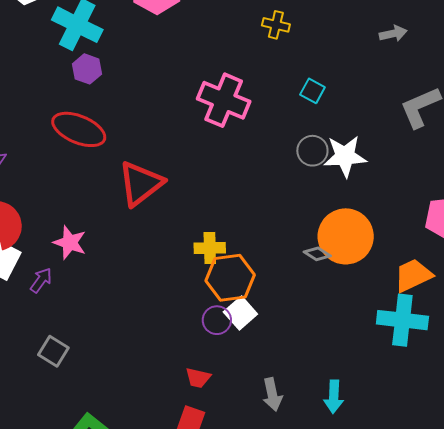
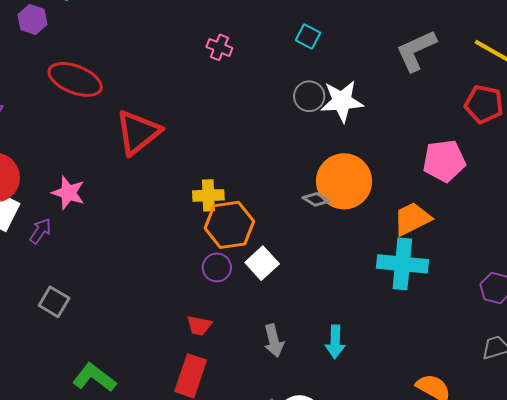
purple hexagon: (87, 69) -> (33, 20), moved
pink cross: (224, 100) -> (219, 47), size x0.5
white square: (240, 313) -> (262, 263), moved

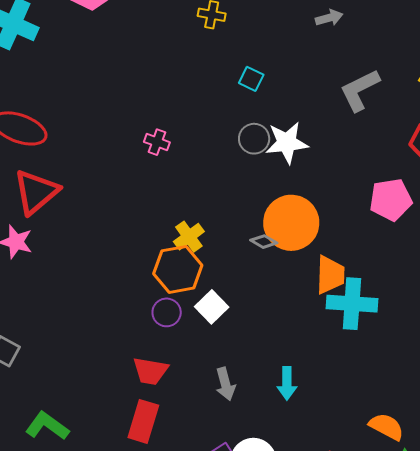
pink cross: (219, 47) -> (157, 142), moved
red triangle: (138, 132) -> (36, 192), moved
yellow cross: (208, 195) -> (189, 237), moved, turned -32
orange trapezoid: (412, 219) -> (330, 275), moved, turned 120
red trapezoid: (199, 325) -> (150, 371), size x1.4

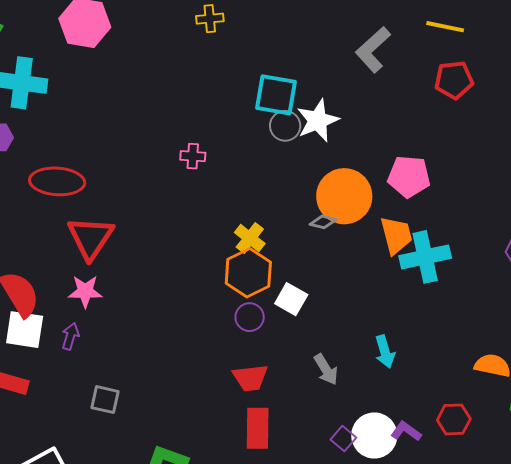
cyan square: (251, 79) -> (276, 95), moved, size x1.8
pink pentagon: (391, 200) -> (409, 176), moved, turned 30

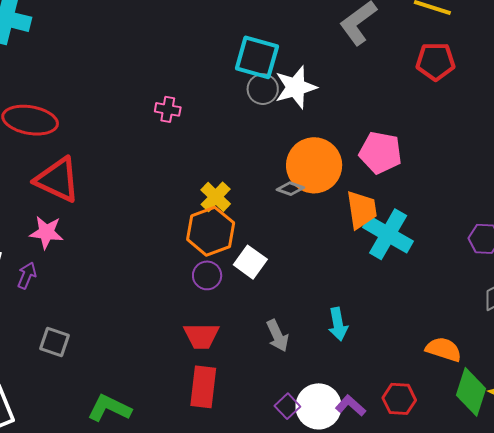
red triangle: (91, 238) -> (57, 180), turned -45
cyan cross: (425, 257) -> (388, 234), turned 36

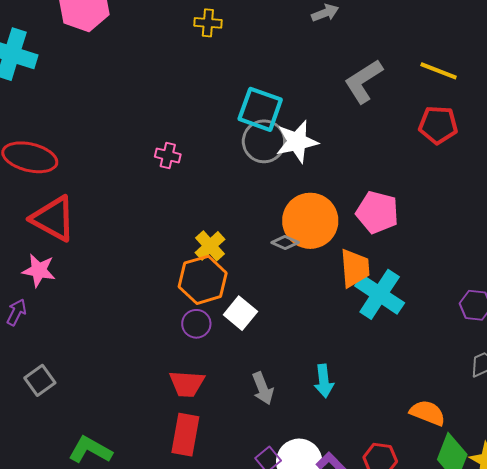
gray circle: (263, 89) -> (264, 141), size x1.4
gray square: (55, 342) -> (40, 380), turned 32

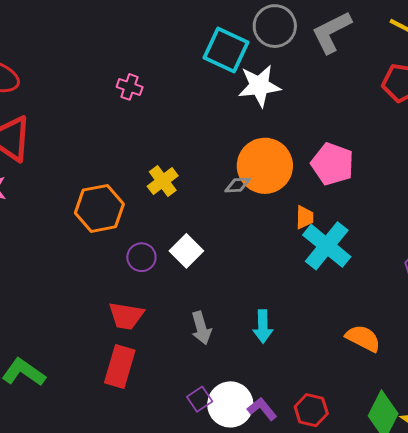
gray circle: (264, 141) -> (275, 26), moved
gray diamond: (285, 243) -> (238, 185), turned -32
orange trapezoid: (355, 268) -> (305, 217), size x0.6
orange hexagon: (203, 280) -> (99, 208), moved
orange semicircle: (428, 413) -> (363, 338), moved

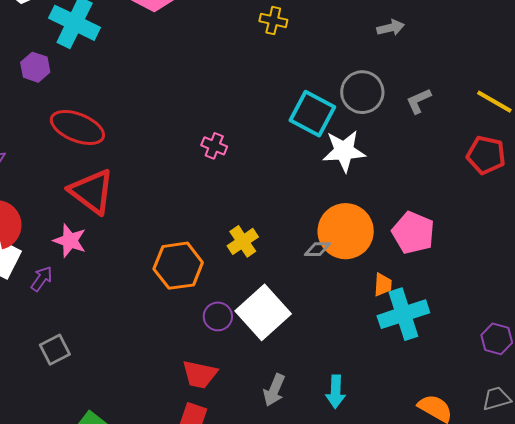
gray L-shape: (331, 32) -> (419, 101), size x0.6
cyan cross: (327, 246) -> (403, 314), turned 30
white square: (186, 251) -> (263, 312), size x1.6
gray arrow: (201, 328) -> (274, 390), turned 36

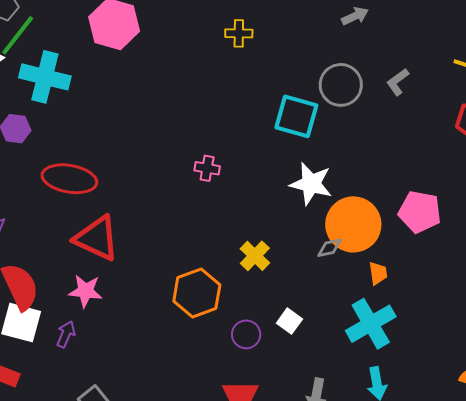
white star: (344, 151) -> (311, 184), moved, turned 30
orange trapezoid: (383, 285) -> (378, 273), moved
white square: (263, 312) -> (289, 321), size x0.5
cyan cross: (403, 314) -> (371, 324), moved

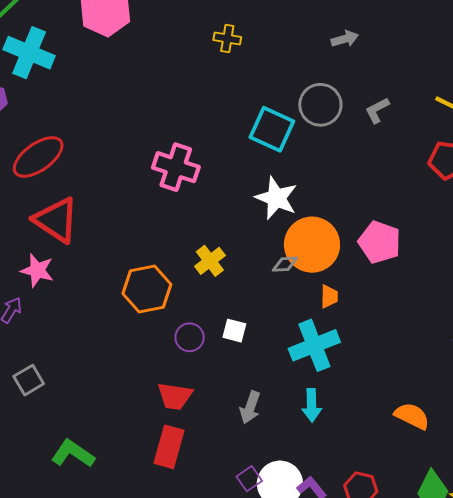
pink cross: (207, 168) -> (176, 167), size x1.8
red ellipse: (69, 179) -> (38, 157), turned -54
white square: (289, 321) -> (234, 331), turned -30

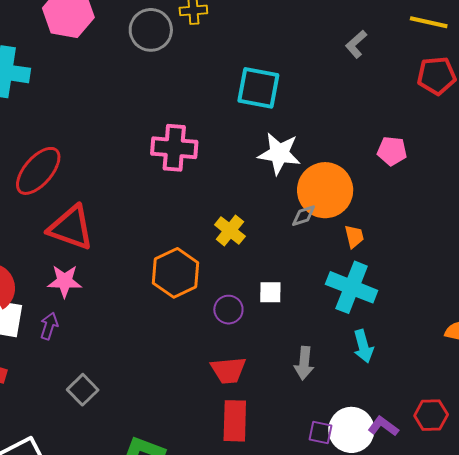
gray circle: (320, 105) -> (151, 30), moved
pink pentagon: (380, 242) -> (392, 151), moved, size x0.7
cyan cross: (314, 345) -> (352, 287), turned -33
purple square: (249, 479) -> (320, 432), turned -30

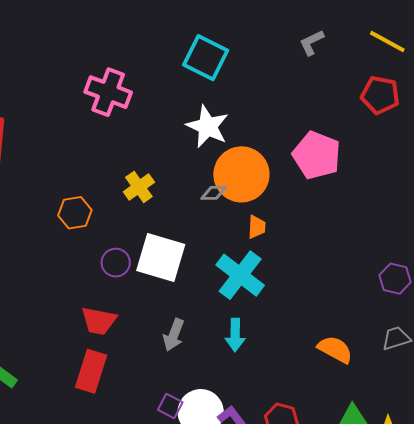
pink pentagon: (392, 151) -> (317, 155), size x1.6
orange hexagon: (176, 273) -> (75, 213), size x0.7
white square: (270, 292) -> (161, 257), size x2.0

